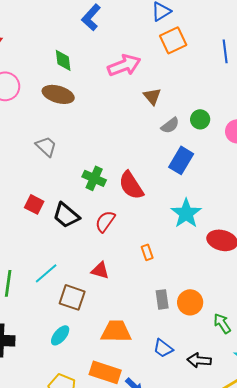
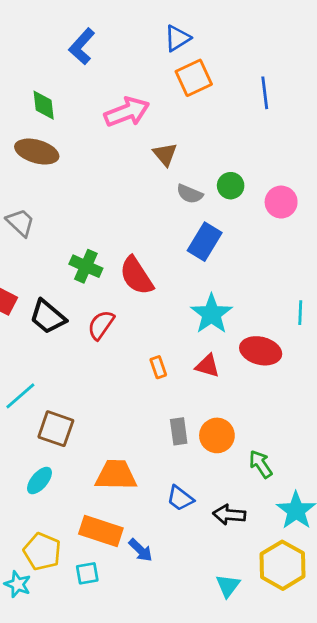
gray semicircle: (170, 125) -> (190, 194), turned 60
red triangle: (100, 270) -> (207, 366), moved

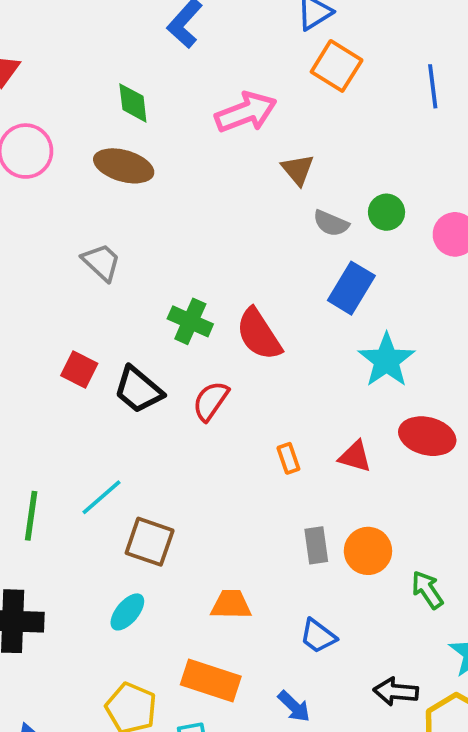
orange square: (194, 78) -> (337, 66), turned -33
cyan star: (211, 314) -> (387, 360), moved
orange trapezoid: (116, 475) -> (231, 605), size x0.7
black arrow: (229, 515) -> (396, 692), moved
blue arrow: (141, 550) -> (294, 706), moved

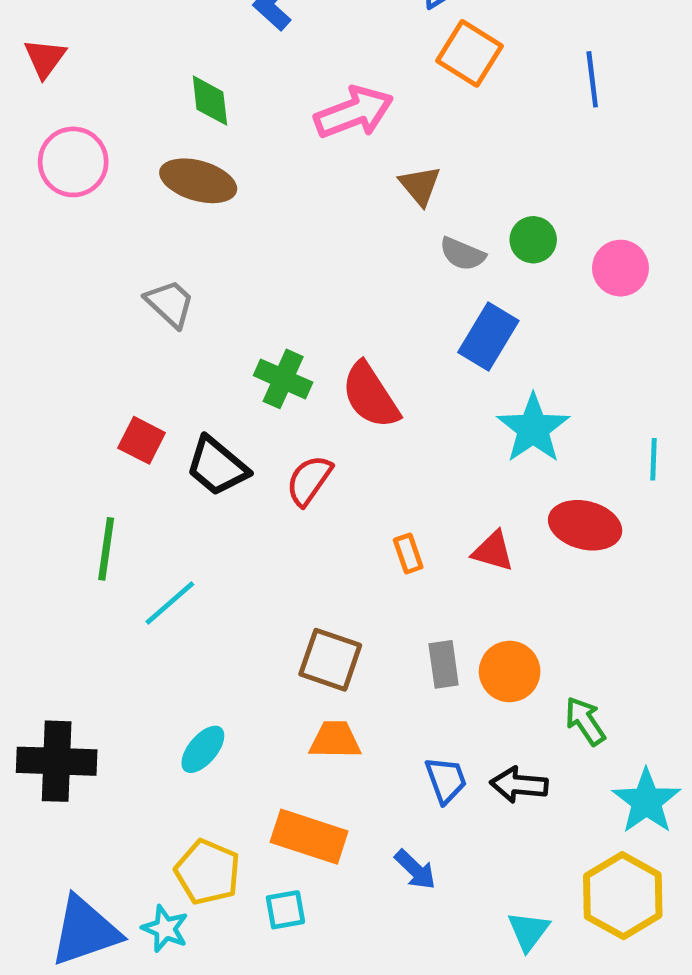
green line: (31, 516) -> (106, 549), moved
brown square: (150, 542) -> (330, 660), moved
blue trapezoid: (318, 636) -> (446, 780), turned -147
black arrow: (396, 692) -> (519, 785), moved

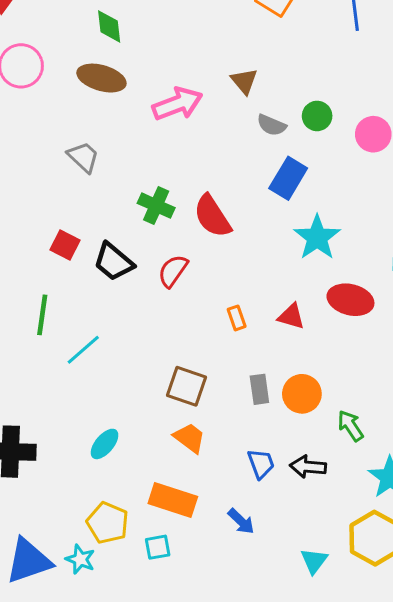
pink arrow: (354, 112) -> (177, 104), moved
orange trapezoid: (335, 740) -> (190, 438), turned 36

